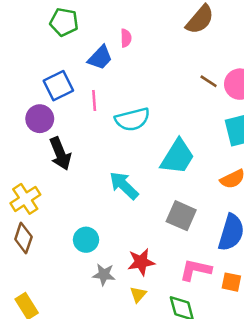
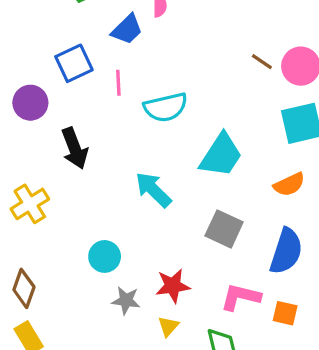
purple circle: (40, 119) -> (30, 103), moved
brown diamond: (23, 238) -> (24, 288), moved

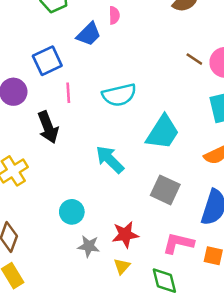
pink line: (118, 83) -> (68, 93), moved

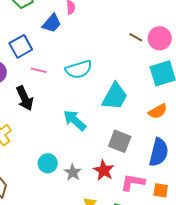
pink line: (68, 93) -> (39, 70), turned -70
red star: (125, 235) -> (104, 170), moved, turned -30
gray star: (89, 246) -> (73, 172), moved, turned 30

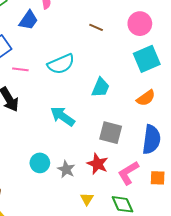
brown line: (136, 37) -> (96, 27), moved
cyan trapezoid: (115, 96) -> (101, 87), size x0.7
pink L-shape: (133, 182) -> (128, 173), turned -35

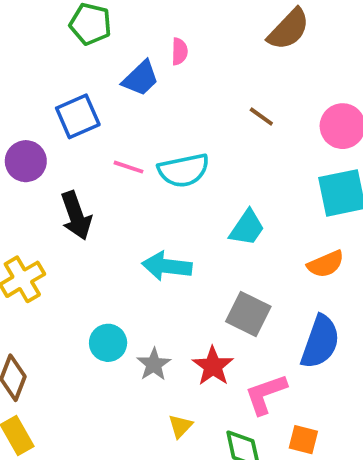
pink line: (20, 69) -> (128, 167), moved
cyan arrow: (63, 116) -> (167, 266), turned -40
orange square: (158, 178) -> (303, 440), moved

